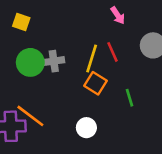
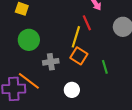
red line: (113, 52) -> (87, 23), moved
gray cross: (54, 61) -> (51, 62), moved

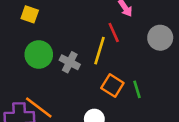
orange square: (79, 56) -> (112, 85), moved
gray cross: (51, 62) -> (70, 62), moved, turned 35

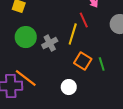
gray cross: (70, 62) -> (50, 43), turned 35

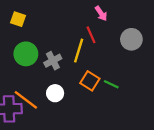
green line: (102, 64) -> (111, 84), turned -48
white circle: (69, 87) -> (55, 93), moved

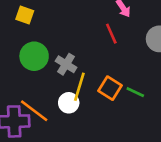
yellow line: (79, 51) -> (79, 87), moved
gray cross: (53, 61) -> (66, 64), turned -30

